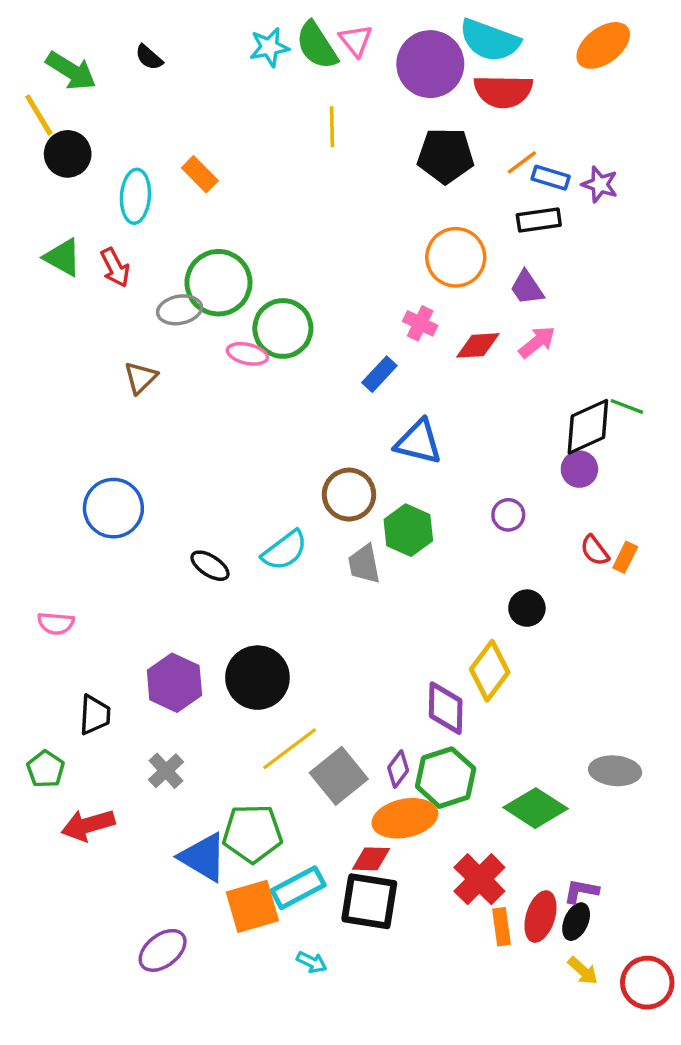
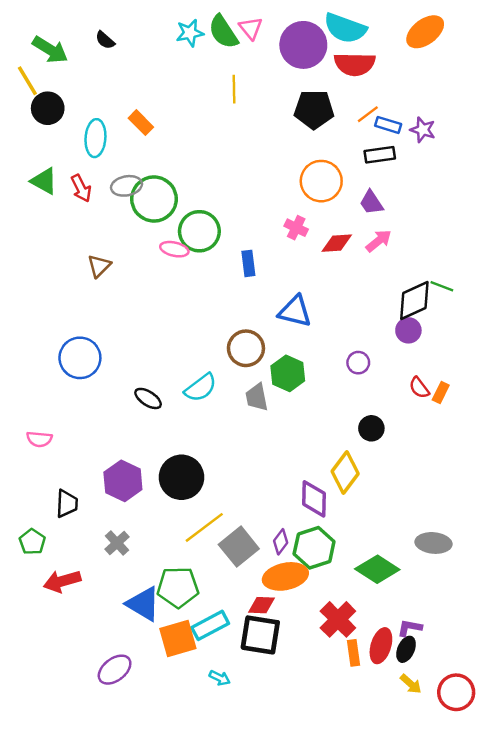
gray ellipse: (180, 310) -> (127, 186), moved
blue rectangle: (379, 374) -> (248, 263), moved, turned -50

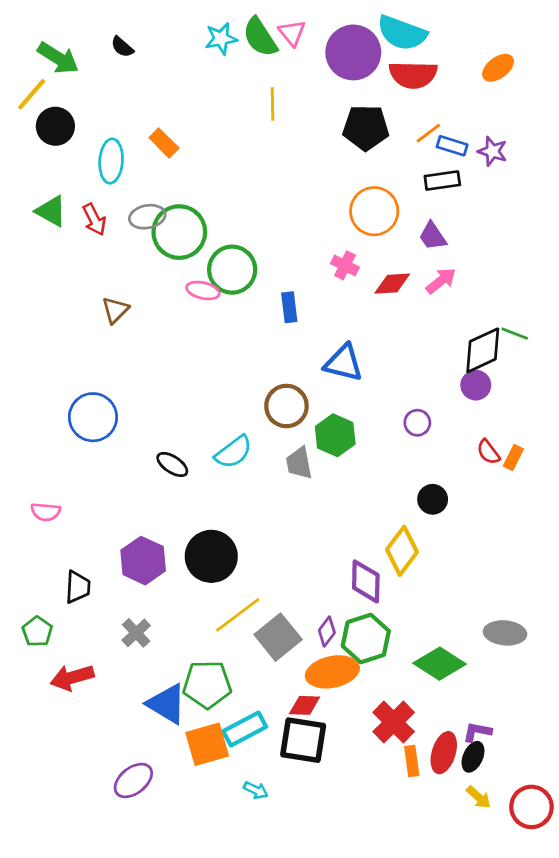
orange ellipse: (425, 32) -> (498, 68), moved, size x0.7
yellow line: (27, 81) -> (32, 94), turned 72

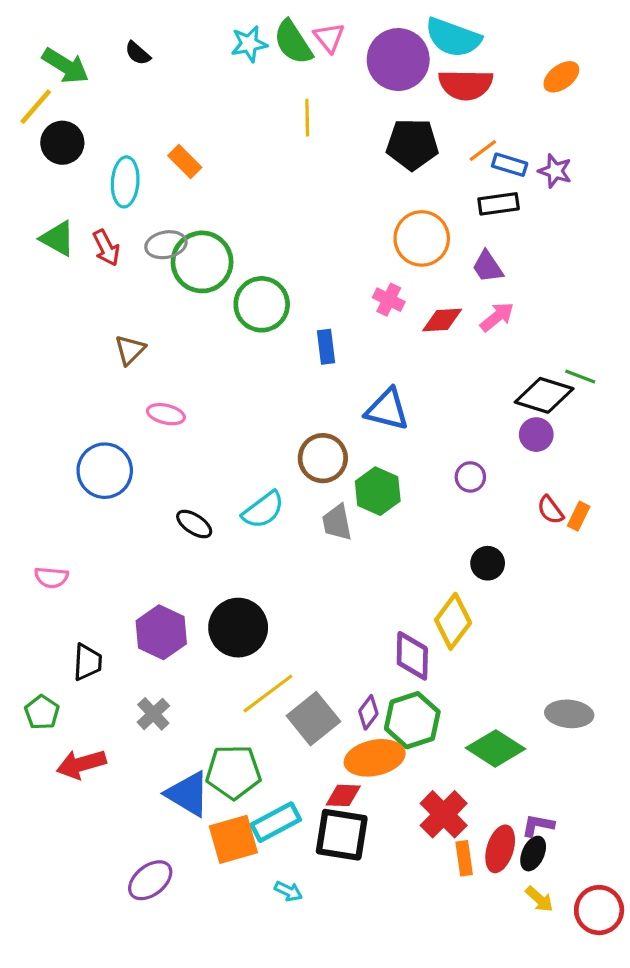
pink ellipse: (203, 290) -> (166, 414), moved
black diamond: (483, 350) -> (544, 395), turned 42

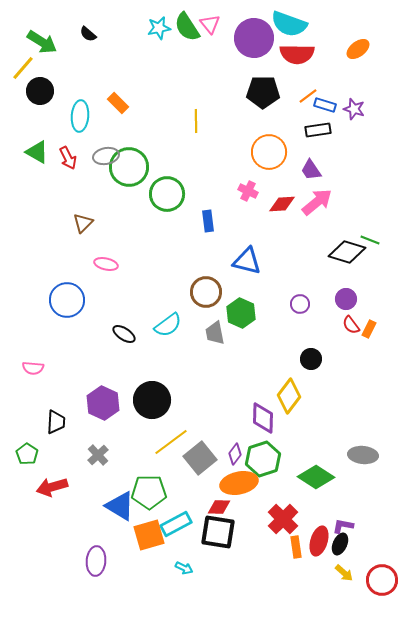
yellow line: (307, 118) -> (196, 121), moved
pink arrow: (497, 317) -> (317, 202), size x1.4
purple circle: (536, 435) -> (346, 299), moved
purple ellipse: (150, 880) -> (96, 561), turned -48

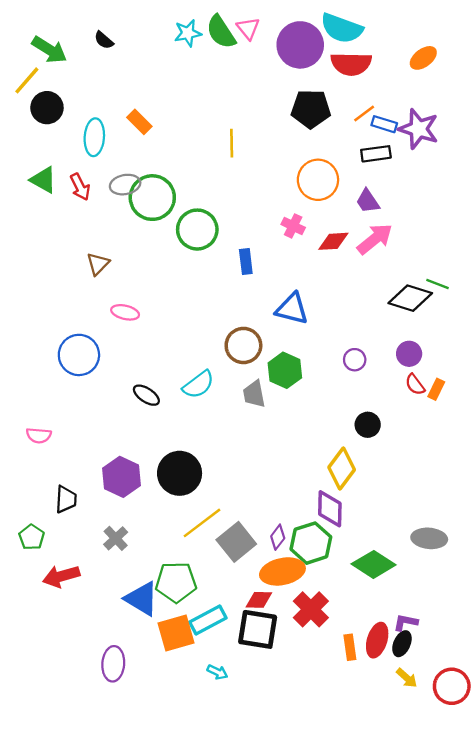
purple star: (354, 109) -> (419, 129), size x1.6
purple diamond: (263, 418) -> (330, 509), moved
red cross: (283, 519) -> (311, 609), moved

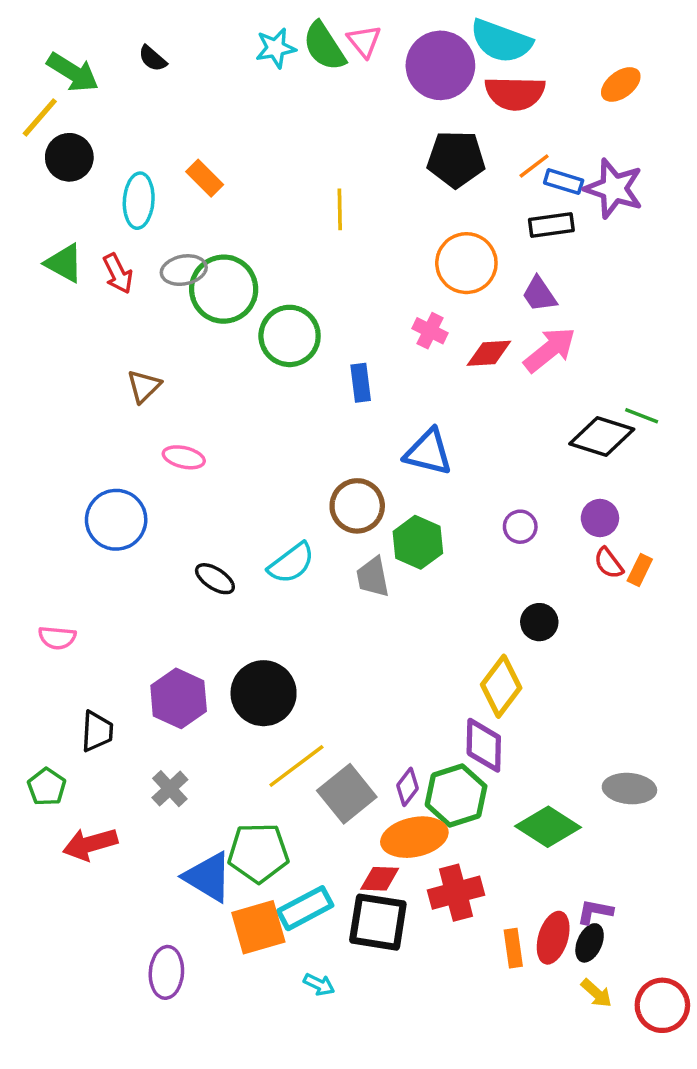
red cross: (311, 609) -> (456, 893), turned 30

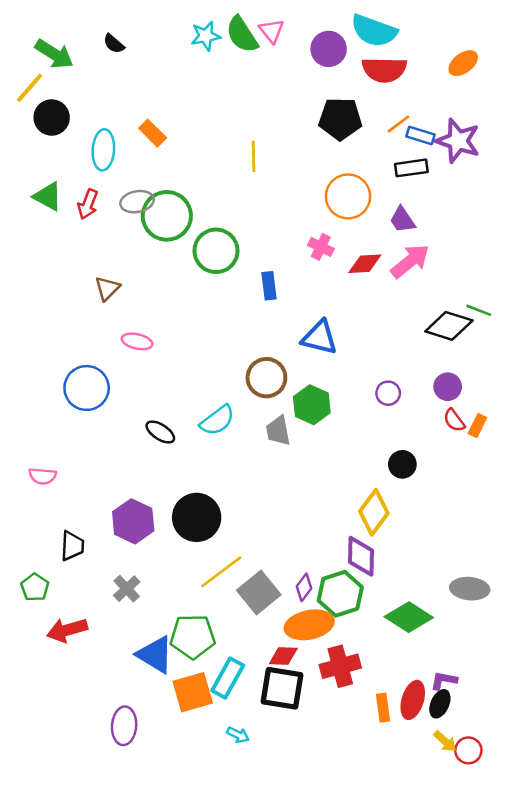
purple circle: (440, 65) -> (329, 49), size x0.7
red arrow: (118, 274) -> (88, 204), turned 48
cyan rectangle: (305, 908) -> (228, 678), turned -33
red circle: (662, 1005) -> (468, 750), moved, size x0.7

